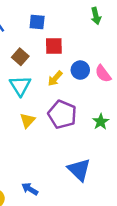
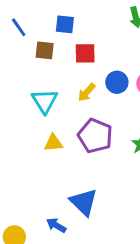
brown square: (20, 57) -> (45, 50), moved, turned -35
yellow triangle: (27, 120) -> (53, 143), turned 42
blue triangle: (79, 170) -> (84, 202), moved

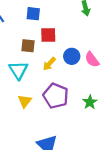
brown square: (45, 50) -> (28, 46), moved
yellow triangle: (53, 143) -> (25, 101), turned -48

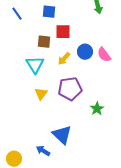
purple pentagon: (56, 96) -> (70, 89), turned -30
green star: (90, 102) -> (97, 109), moved

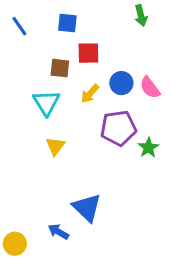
purple pentagon: (70, 89) -> (118, 128), moved
green star: (97, 109) -> (148, 148), moved

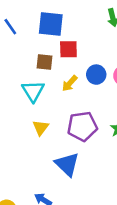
blue square: (67, 23) -> (51, 24), size x1.5
purple pentagon: (118, 128) -> (82, 126), moved
blue triangle: (87, 208) -> (67, 164), moved

